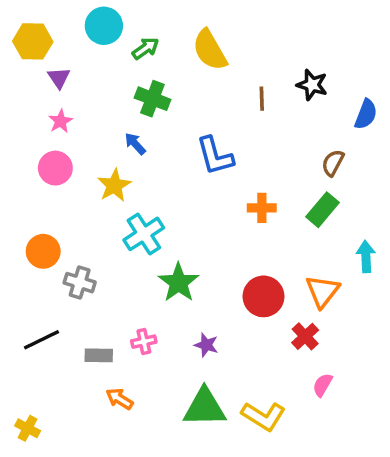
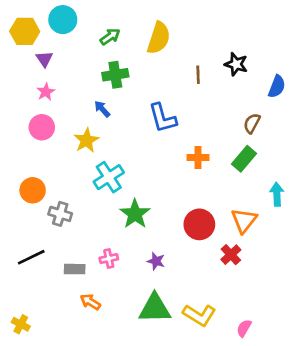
cyan circle: (104, 26) -> (63, 20), moved
yellow semicircle: (210, 50) -> (159, 38), turned -132
green cross: (152, 99) -> (115, 75), turned -30
pink semicircle: (322, 385) -> (244, 328), moved

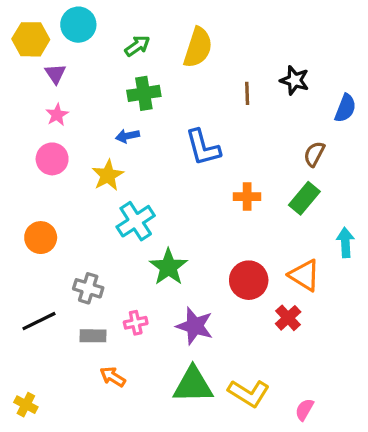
blue arrow: (102, 109) -> (127, 136), turned -60
gray cross: (60, 214) -> (88, 288), moved
orange triangle: (244, 220) -> (304, 275), turned -36
purple star: (156, 261) -> (195, 326), size x1.6

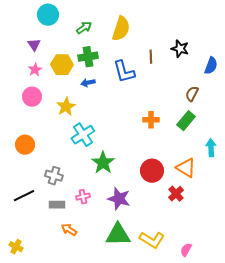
yellow hexagon: (31, 39) -> (62, 65), moved
blue arrow: (127, 136) -> (88, 83), moved
blue L-shape: (203, 147) -> (124, 72), moved

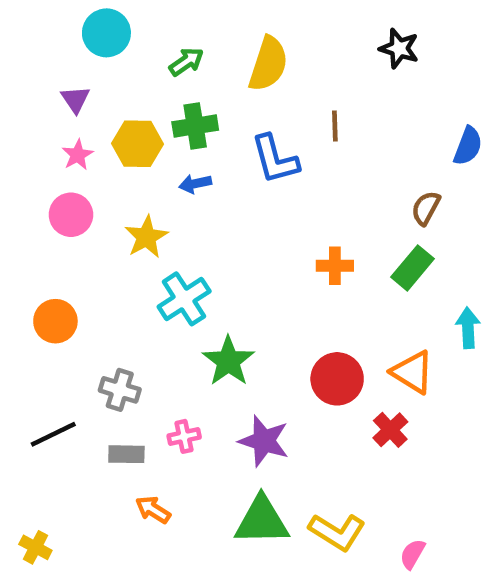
black star: (180, 49) -> (399, 48), moved

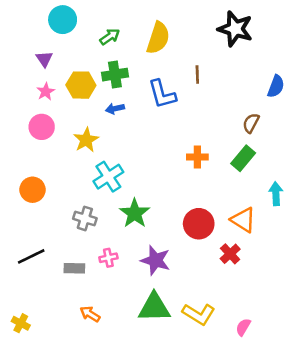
black star: (399, 48) -> (235, 29), size x1.5
gray cross: (120, 390) -> (85, 218), moved
orange arrow: (153, 510) -> (90, 314), moved

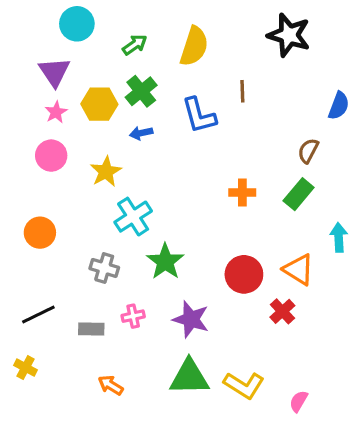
purple triangle: (44, 59) -> (54, 72), size x1.5
green cross: (115, 75) -> (141, 91), turned -30
yellow cross: (21, 323) -> (25, 368), moved

